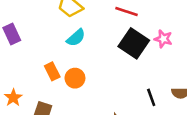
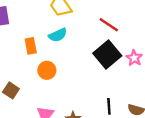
orange rectangle: (52, 71) -> (31, 46), moved

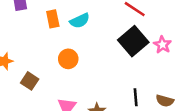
orange rectangle: (31, 46) -> (53, 19), moved

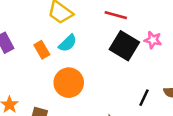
orange circle: (68, 59) -> (69, 83), size x1.5
black line: (136, 97) -> (144, 98), turned 48

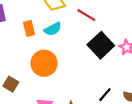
red line: (116, 15) -> (86, 15), moved

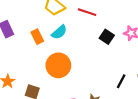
black square: (101, 45) -> (107, 37), size x0.6

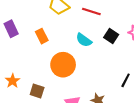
cyan semicircle: (59, 32) -> (84, 40), moved, turned 77

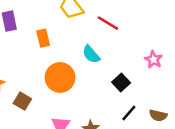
black square: (111, 36) -> (121, 83), moved

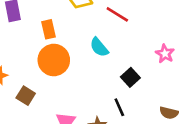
orange circle: (60, 78) -> (54, 60), moved
black line: (129, 113) -> (119, 107), moved, turned -66

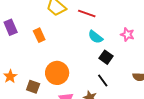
cyan semicircle: (99, 47) -> (95, 37), moved
orange circle: (54, 60) -> (57, 73), moved

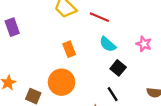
orange rectangle: (39, 35) -> (69, 49), moved

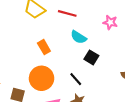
pink star: (144, 44) -> (110, 22), moved
black line: (113, 94) -> (76, 79), moved

